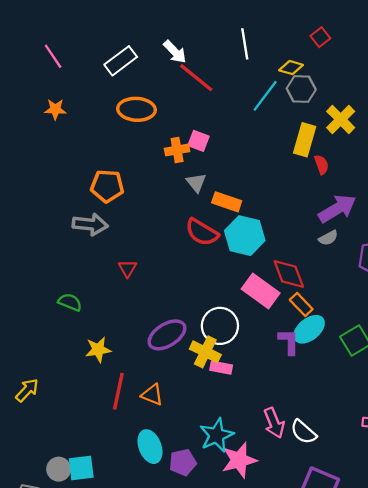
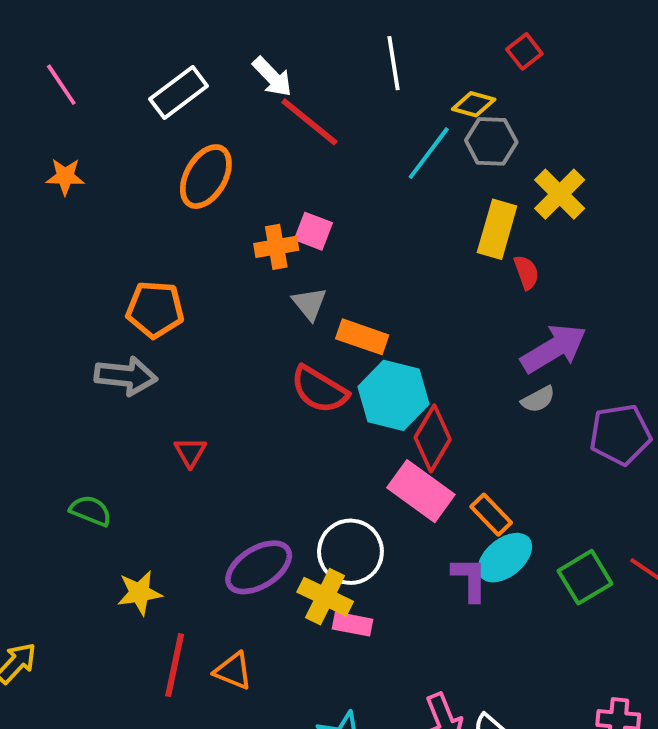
orange ellipse: (136, 109) -> (206, 177), turned -63
red diamond: (289, 274) -> (433, 438), moved, turned 51

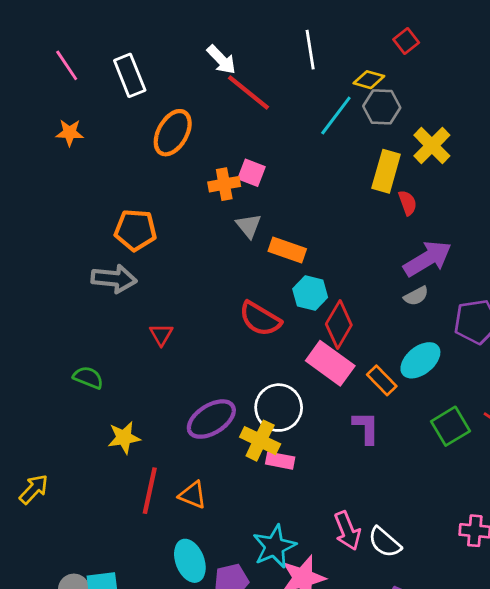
white rectangle: (179, 92) -> (130, 75), moved, turned -75
red semicircle: (319, 390) -> (260, 319), moved
cyan hexagon: (393, 395) -> (310, 293), size x0.7
cyan ellipse: (505, 558) -> (420, 360), moved

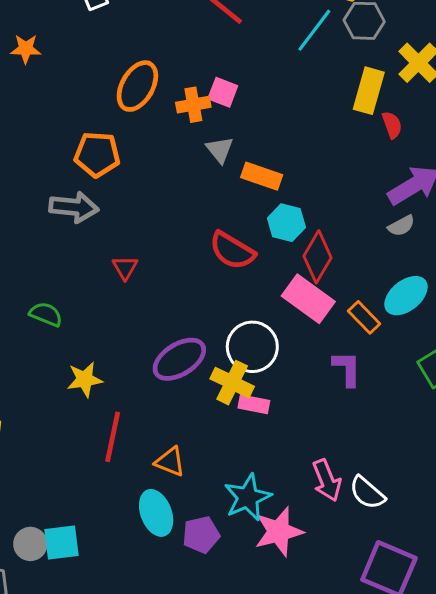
orange ellipse: (173, 133) -> (137, 86), moved
orange triangle: (193, 495) -> (170, 462), moved

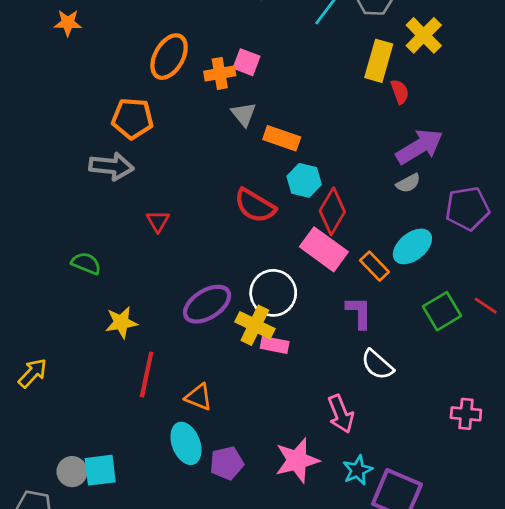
white semicircle: (367, 493) -> (377, 365), moved
cyan star: (248, 497) -> (358, 470), moved, size x0.7

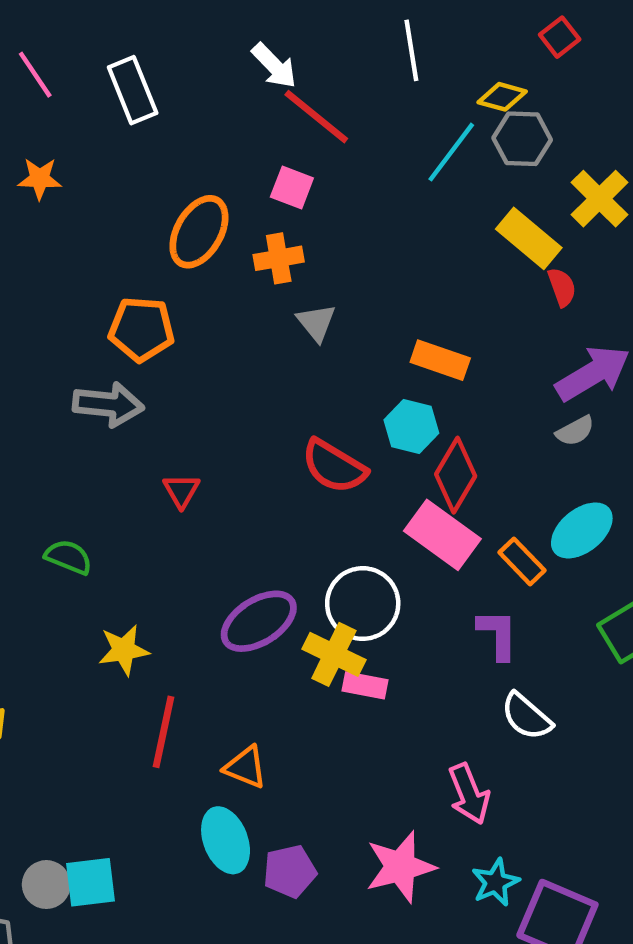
yellow rectangle: (379, 61) -> (529, 238), turned -66
pink square: (246, 62) -> (292, 188), moved
orange rectangle: (282, 138) -> (440, 360), moved

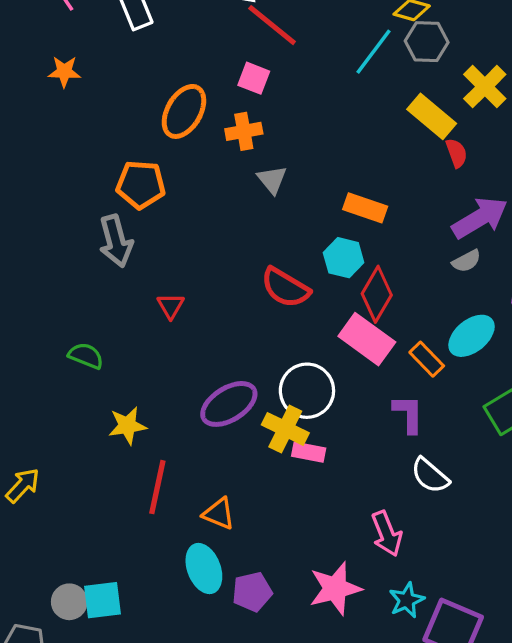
gray arrow: (108, 404) -> (116, 241), turned 69

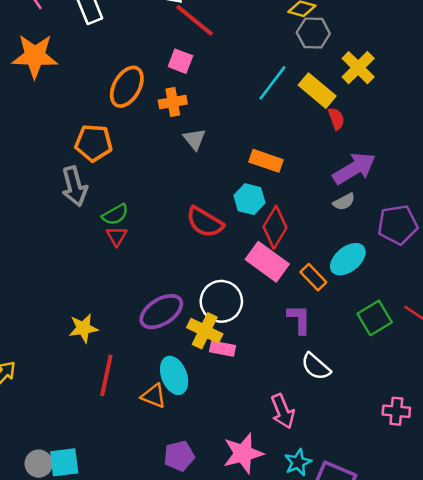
cyan line: (373, 52) -> (272, 83), moved
orange star: (64, 72) -> (35, 56), size x1.8
green semicircle: (86, 356) -> (115, 214), moved, turned 128
cyan ellipse: (204, 569) -> (174, 375), moved

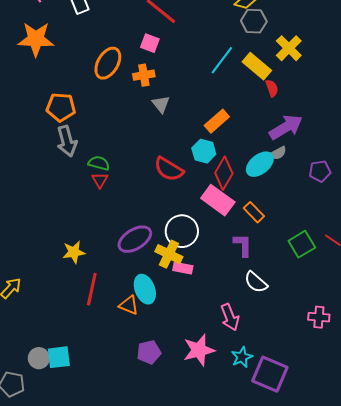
orange pentagon: (94, 143) -> (61, 107), moved
orange rectangle: (266, 161) -> (217, 121), turned -60
green semicircle: (115, 214) -> (99, 163), turned -135
purple pentagon: (398, 225) -> (320, 171), size x0.7
cyan ellipse: (348, 259) -> (260, 164), moved

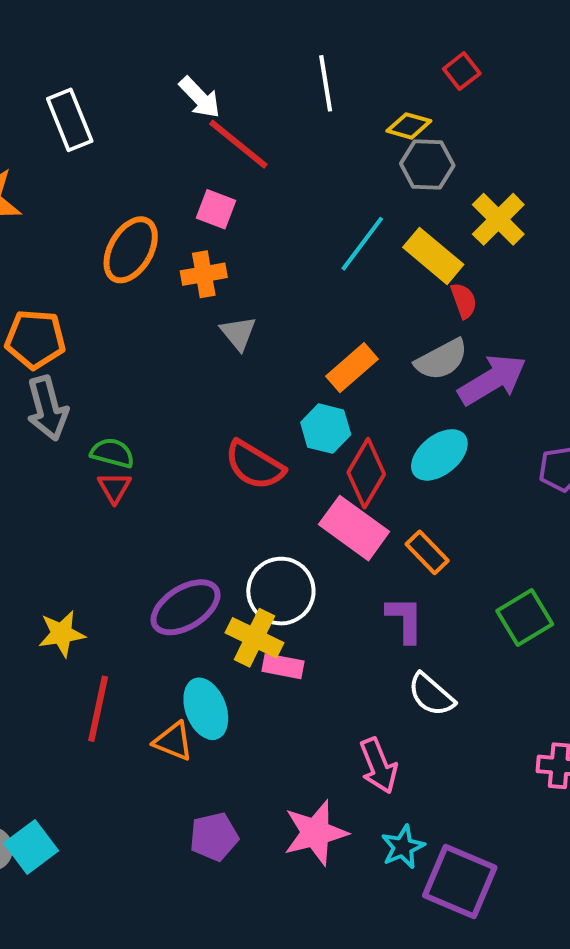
gray semicircle: (278, 153) -> (441, 359), moved, size x1.5
cyan square: (59, 357) -> (31, 847), turned -30

